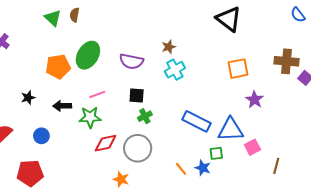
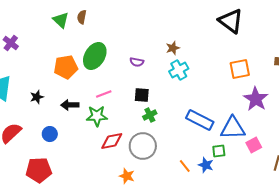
purple semicircle: (131, 61) -> (137, 62), size x0.6
purple star: (255, 100) -> (256, 99), size x1.4

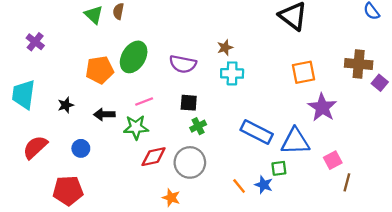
purple semicircle: (137, 62) -> (183, 64), size x1.6
cyan cross: (179, 70) -> (232, 73), turned 30
pink square: (254, 145) -> (333, 160), moved

